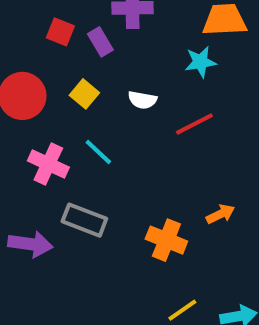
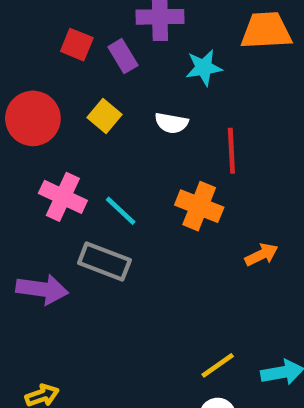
cyan star: (200, 62) -> (204, 68), moved
red line: (194, 124) -> (231, 151), turned -66
cyan line: (98, 152) -> (121, 211), moved
orange cross: (166, 240) -> (199, 206), moved

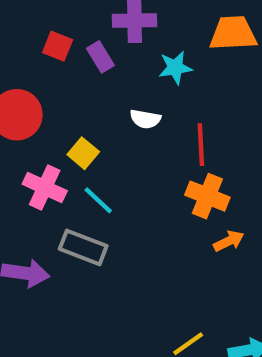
yellow square: (104, 116) -> (83, 153), moved
orange cross: (199, 206) -> (207, 196), moved

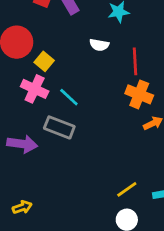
yellow square: (83, 153) -> (44, 61), moved

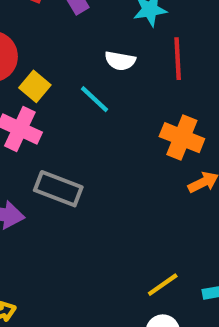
red line: (135, 61) -> (178, 59), moved
cyan line: (69, 97) -> (95, 99), moved

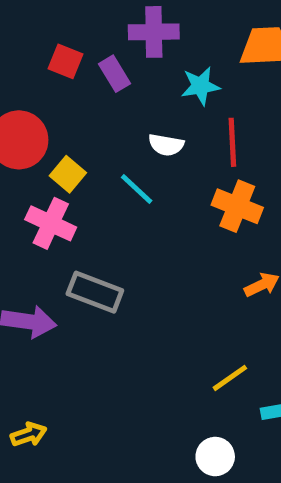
orange cross: (182, 138) -> (237, 206), moved
yellow line: (163, 285) -> (230, 378), moved

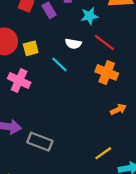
red line: (232, 142) -> (104, 43), turned -50
yellow square: (68, 174) -> (31, 48), moved, turned 35
gray rectangle: (95, 292) -> (40, 142), moved

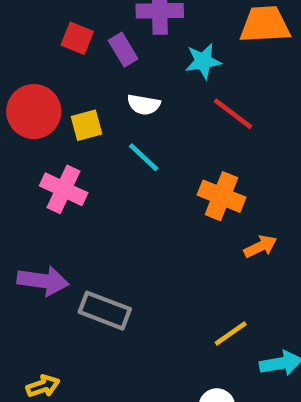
white semicircle: (73, 44) -> (144, 105), moved
orange cross: (107, 72) -> (221, 196), moved

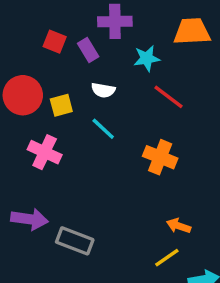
orange arrow: (260, 246) -> (179, 226), moved, turned -135

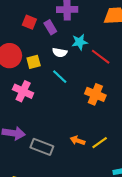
cyan star: (147, 58) -> (80, 42), moved
orange arrow: (179, 226) -> (78, 140), moved
yellow line: (167, 258) -> (100, 143), moved

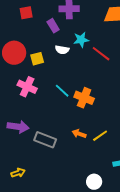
red square: (29, 22) -> (26, 13), moved, turned -32
cyan line: (60, 77) -> (62, 91), moved
orange cross: (95, 94) -> (84, 98), moved

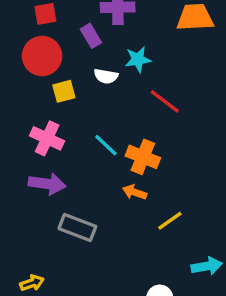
red circle: (14, 53) -> (42, 56), moved
red line: (101, 54) -> (165, 101), moved
purple arrow: (18, 127) -> (47, 184), moved
orange arrow: (79, 134) -> (135, 192), moved

